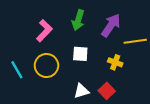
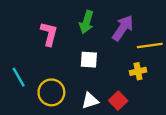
pink L-shape: (44, 31) -> (49, 34), turned -30
yellow cross: (115, 62) -> (138, 71), moved, turned -32
yellow circle: (46, 66) -> (51, 92), moved

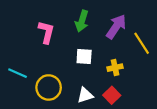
yellow line: (150, 46) -> (142, 43), turned 65
yellow cross: (138, 71) -> (115, 68), moved
cyan line: (19, 77) -> (18, 73), turned -36

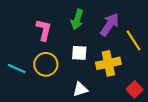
yellow cross: (115, 68) -> (108, 63), size x1.6
yellow circle: (49, 87) -> (46, 64), moved
red square: (112, 95) -> (134, 89), moved

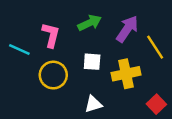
green arrow: (77, 19) -> (90, 23), turned -132
cyan line: (17, 69) -> (19, 50), moved

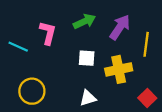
yellow line: (155, 47) -> (146, 44), turned 40
yellow circle: (53, 75) -> (32, 91), moved

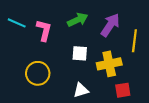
cyan line: (18, 47) -> (17, 23), moved
yellow circle: (32, 91) -> (38, 73), moved
red square: (147, 98) -> (123, 90), moved, turned 35

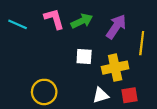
pink L-shape: (44, 30) -> (54, 19), moved, turned -30
yellow circle: (38, 73) -> (44, 92), moved
white triangle: (81, 90) -> (101, 95), moved

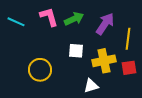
yellow circle: (44, 92) -> (40, 70), moved
red square: (129, 95) -> (129, 68), moved

